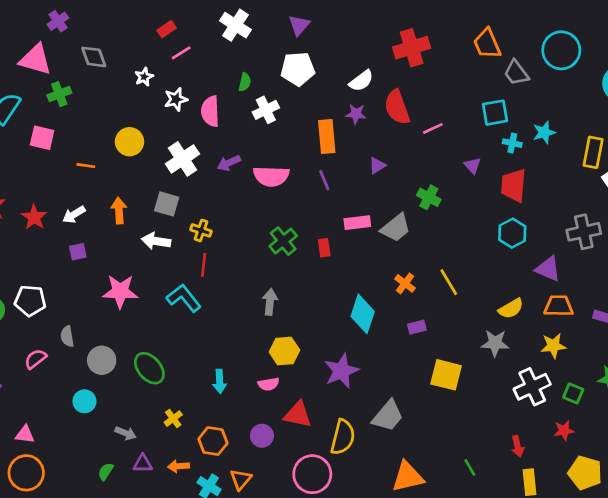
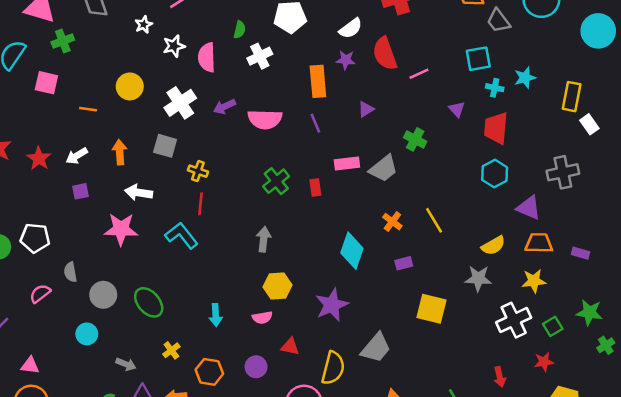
white arrow: (156, 241) -> (139, 193), moved
green square: (573, 393) -> (553, 326), turned 36
red triangle: (298, 415) -> (290, 347), size x0.7

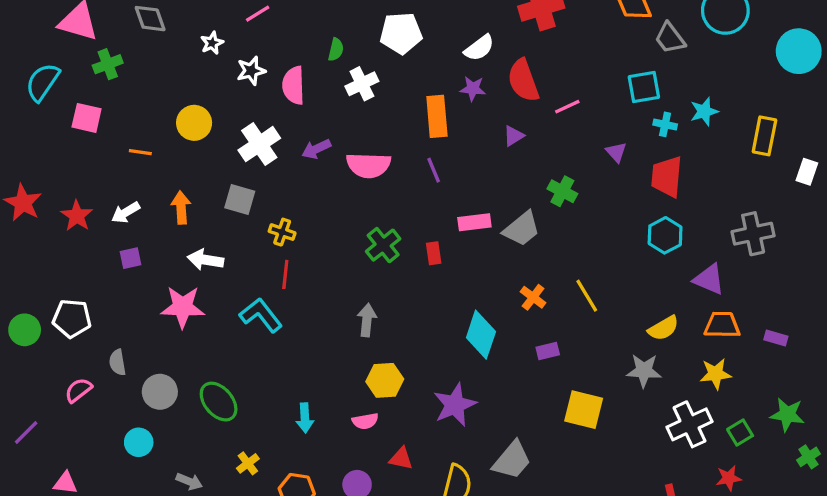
purple triangle: (366, 109) -> (513, 136), moved
white rectangle: (589, 124) -> (807, 172), moved, turned 54

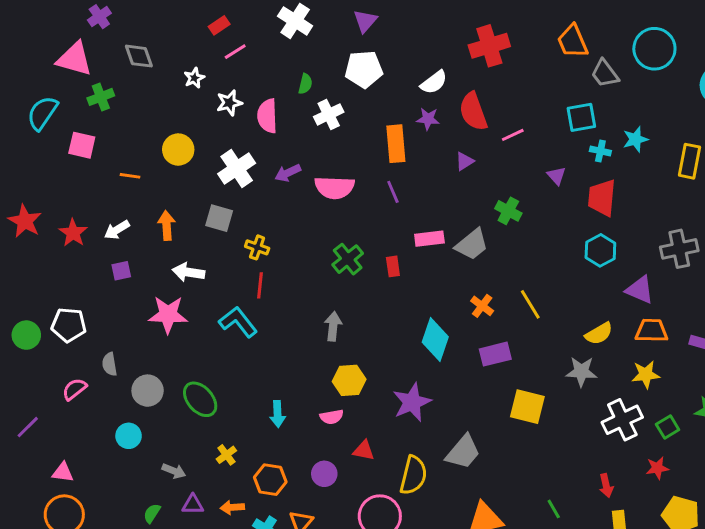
purple rectangle: (548, 351) -> (495, 354), size x1.5

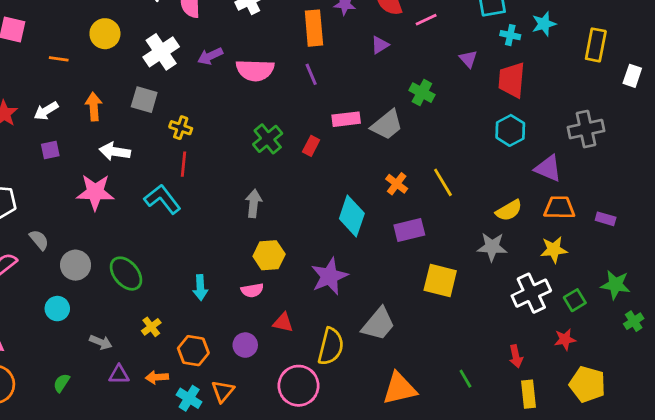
red rectangle: (393, 266) -> (311, 146), turned 36
gray semicircle: (110, 364) -> (39, 240), turned 150
green semicircle: (152, 513) -> (61, 383), moved

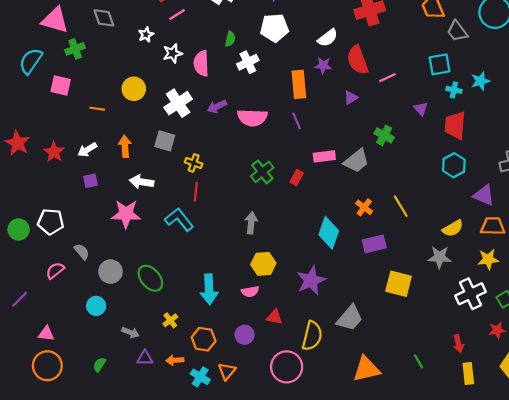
cyan arrow: (200, 288) -> (209, 289), size x1.5

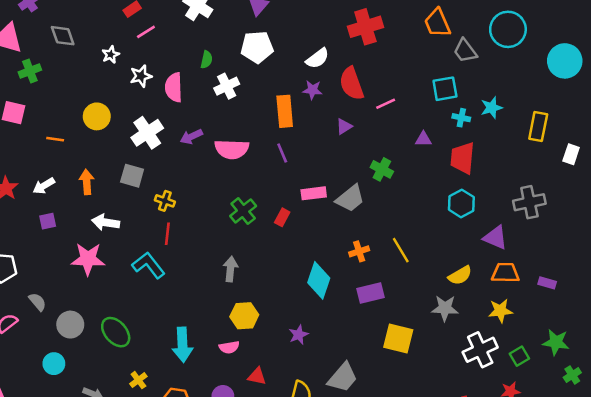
purple triangle: (421, 109) -> (423, 139), turned -48
orange cross: (364, 207) -> (359, 251), turned 35
purple star: (311, 280) -> (299, 335), size x0.6

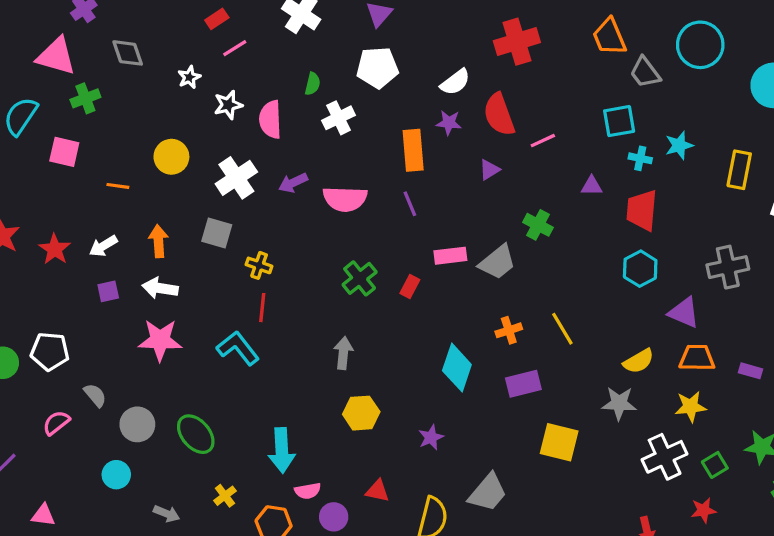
white arrow: (106, 222) -> (160, 288), moved
pink semicircle: (229, 347) -> (308, 491), moved

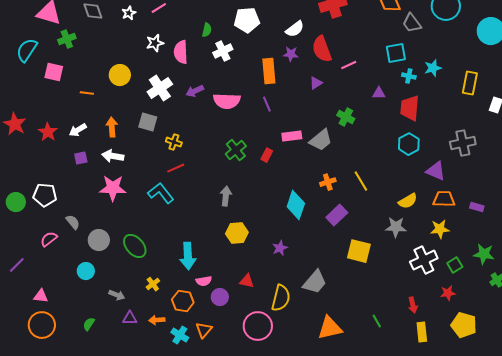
white star: (189, 77) -> (129, 13), moved
red line: (262, 308) -> (176, 168), turned 60
purple rectangle: (523, 384) -> (337, 215), turned -30

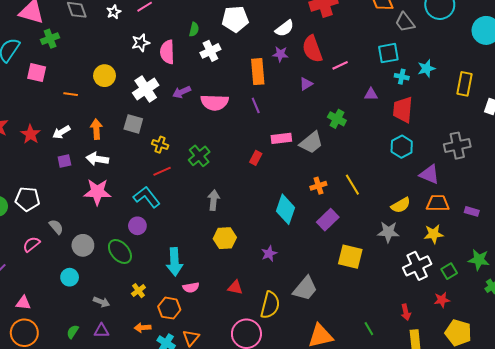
green cross: (236, 150) -> (199, 156), moved
purple circle: (220, 297) -> (137, 226), moved
purple triangle: (130, 318) -> (101, 331), moved

